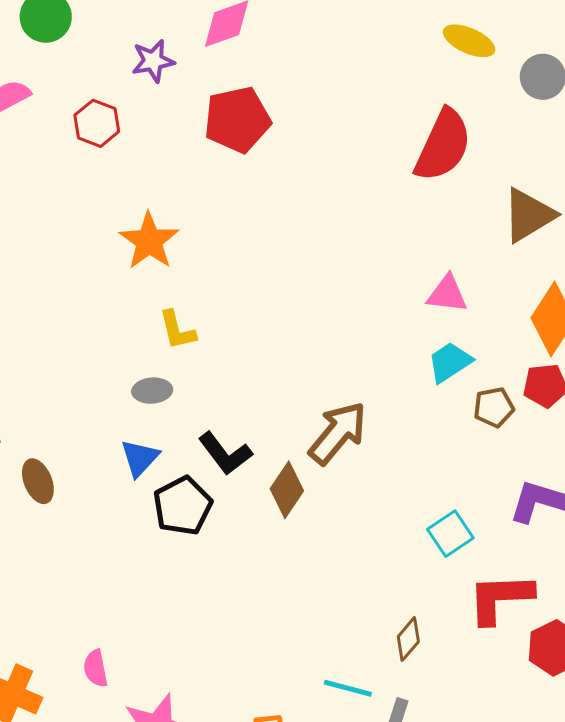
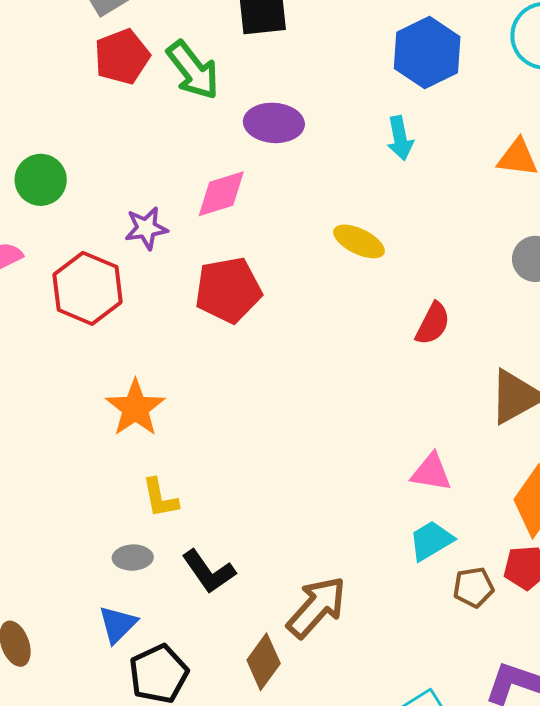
yellow ellipse: (469, 41) -> (359, 241), moved
red hexagon: (97, 123) -> (88, 288), size x1.5
red semicircle: (443, 145) -> (433, 324), size x0.6
black L-shape: (225, 454) -> (209, 572), moved

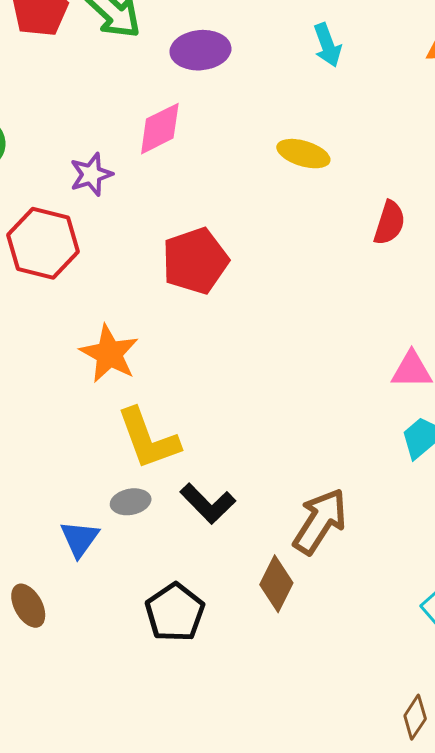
red pentagon: (228, 290) -> (195, 261), moved
yellow L-shape: (160, 498) -> (148, 439), size x1.6
blue triangle: (118, 624) -> (80, 539), moved

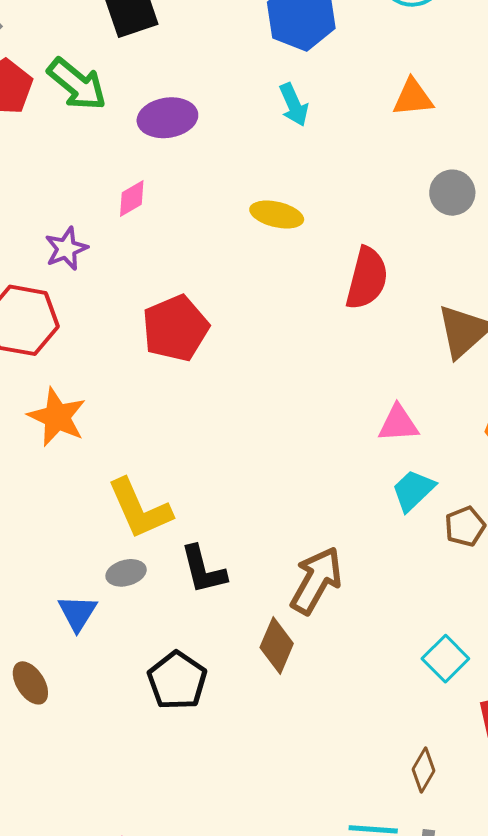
pink diamond: (160, 129) -> (132, 199), size x0.7
red semicircle: (389, 223) -> (367, 278), size x1.4
orange star: (109, 354) -> (57, 417), moved
black L-shape: (208, 503) -> (203, 570), turned 34

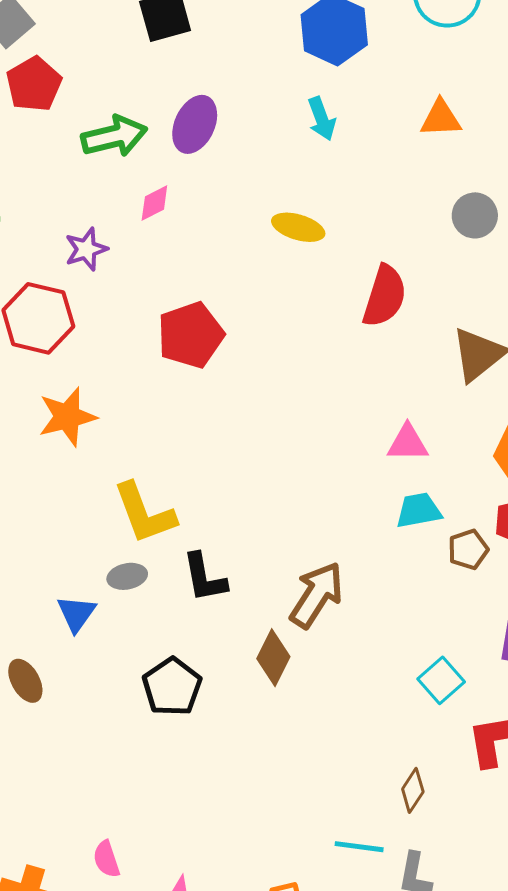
green arrow: (77, 84) -> (114, 136), moved, turned -56
purple ellipse: (167, 118) -> (195, 124), turned -60
orange star: (57, 417) -> (67, 417), turned 30
cyan trapezoid: (413, 490) -> (419, 510), turned 30

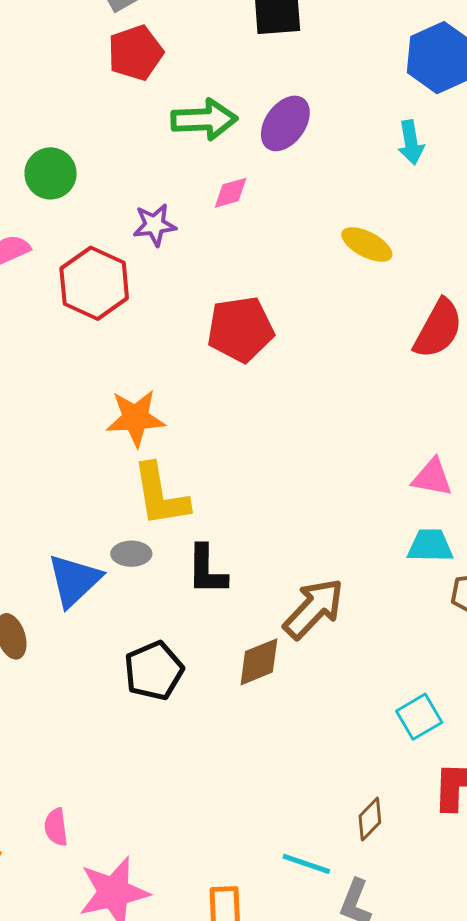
orange star: (67, 417) -> (136, 418), moved
blue triangle: (76, 614) -> (74, 580), size x1.4
brown diamond: (273, 658) -> (259, 662), turned 30

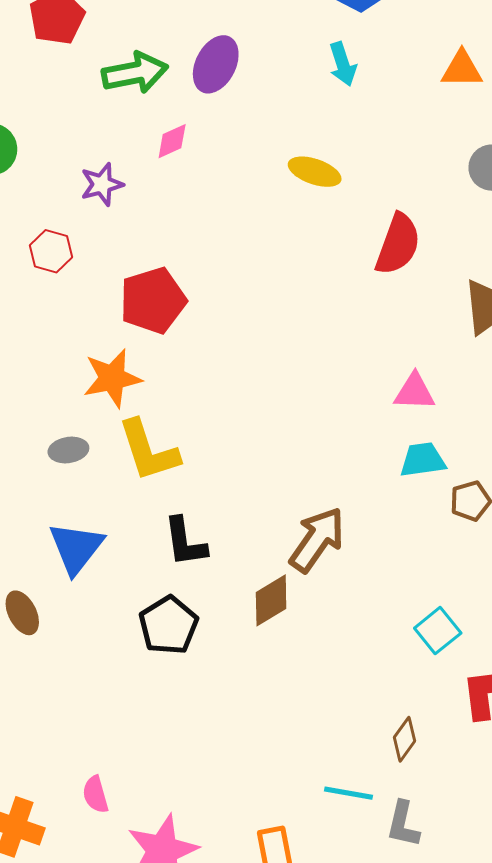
red hexagon: (94, 283) -> (51, 251), size x0.6
red pentagon: (240, 329) -> (153, 300), moved
gray ellipse: (131, 554) -> (68, 450), moved
black L-shape: (207, 570) -> (185, 542), moved

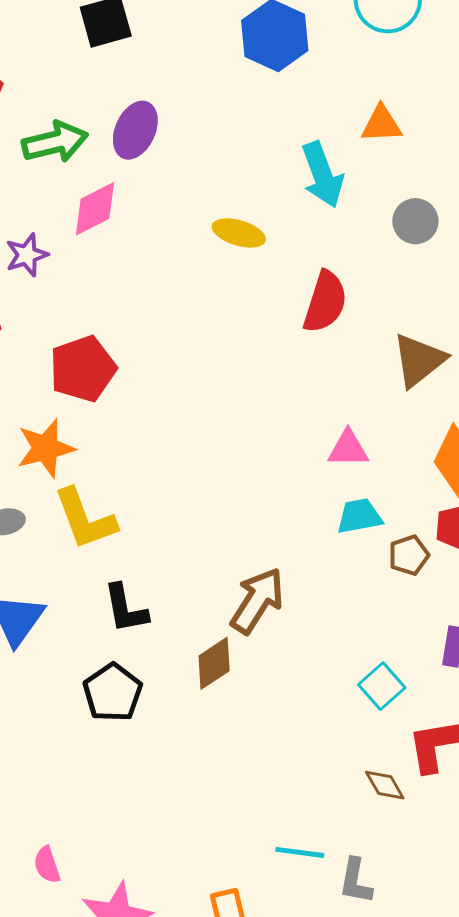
cyan arrow: (343, 64) -> (322, 175), moved, size x1.5
pink diamond: (172, 141) -> (95, 209), size x1.5
brown diamond: (405, 739) -> (385, 785), moved, turned -63

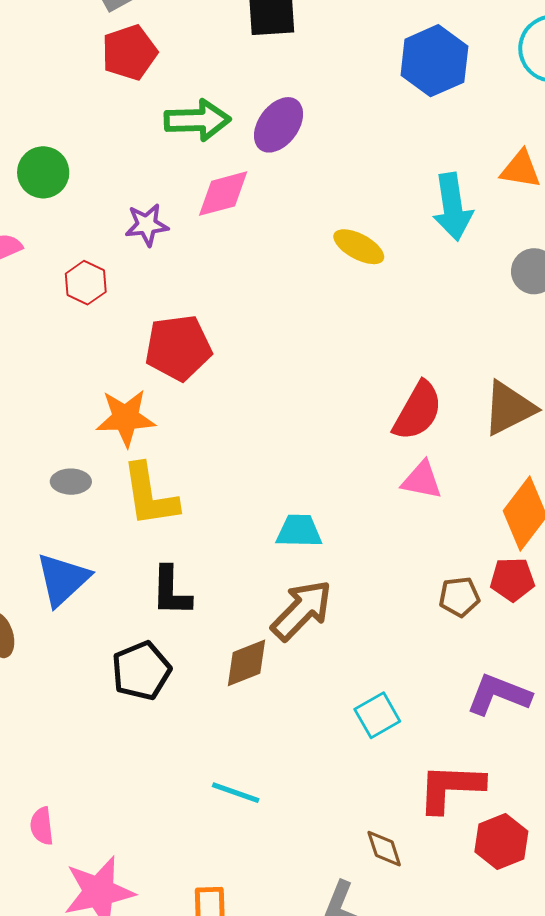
red semicircle: (325, 302) -> (418, 411), moved
cyan trapezoid: (359, 516) -> (299, 531), moved
cyan square: (382, 686) -> (377, 715), moved
brown diamond: (385, 785) -> (384, 849), moved
cyan line: (300, 852) -> (236, 793), moved

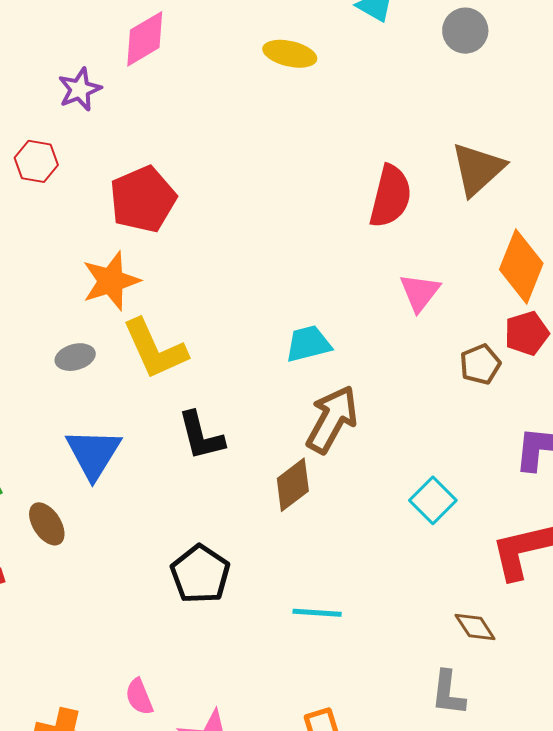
pink triangle: (422, 480) -> (420, 292), moved, turned -48
black pentagon: (141, 671) -> (200, 574), moved

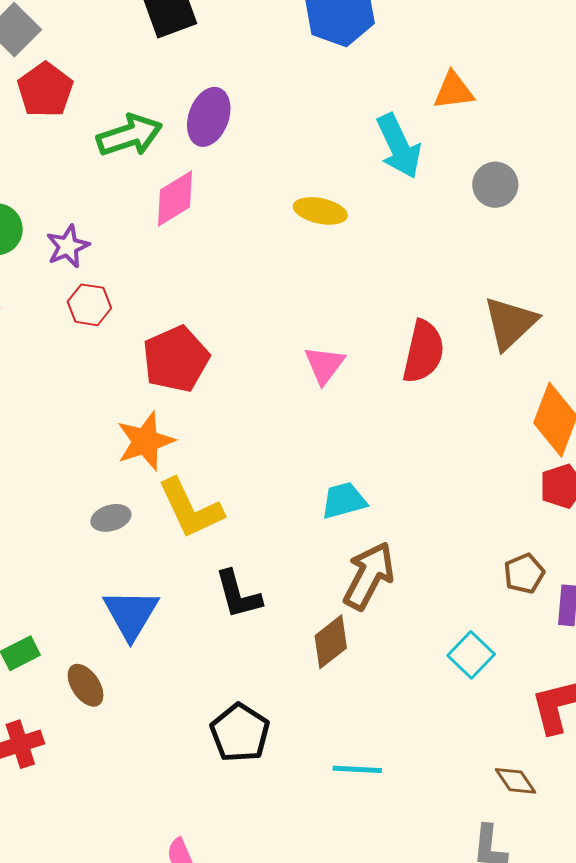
purple star: (80, 89) -> (68, 246), moved
red hexagon: (36, 161) -> (89, 305), moved
pink triangle: (420, 292) -> (324, 365), moved
brown pentagon: (480, 364) -> (524, 574), moved

